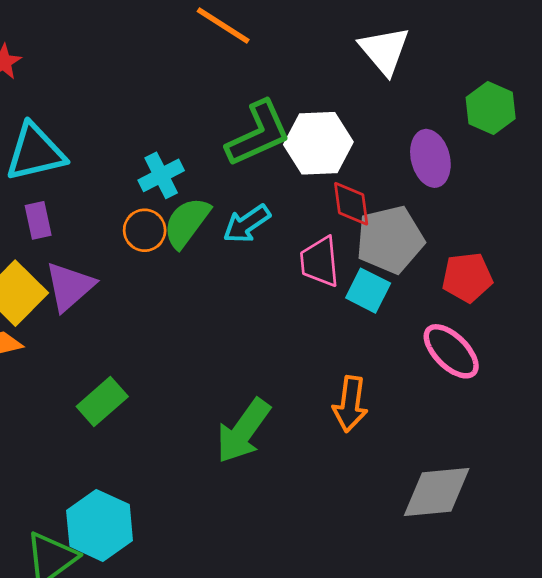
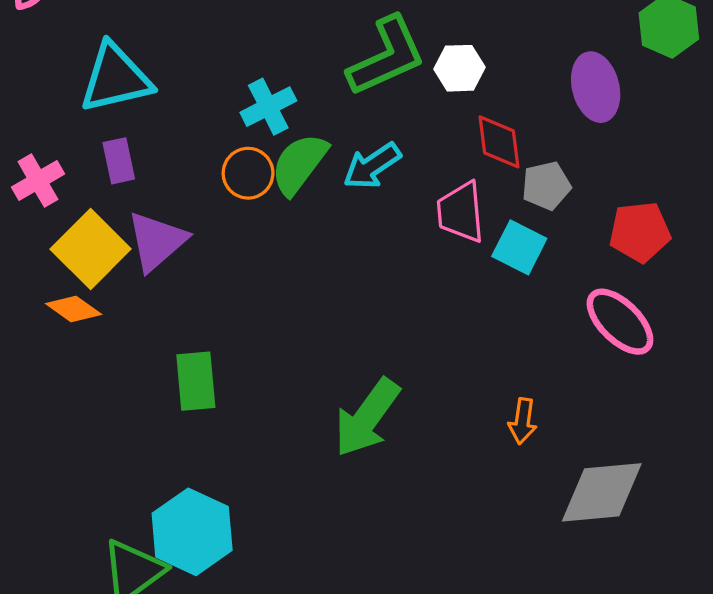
white hexagon: (318, 143) -> (460, 68), size x0.6
gray pentagon: (390, 240) -> (546, 186), size x0.6
green rectangle: (102, 401) -> (196, 381), turned -54
orange arrow: (350, 404) -> (523, 421), moved, size x0.7

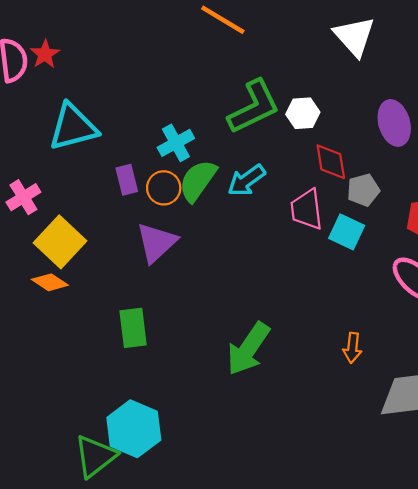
purple rectangle: (119, 161) -> (127, 180), moved
purple triangle: (157, 241) -> (156, 243), moved

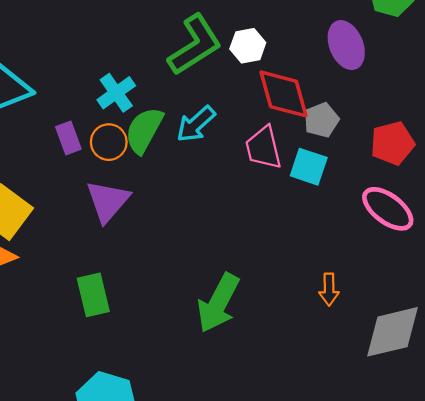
red diamond: (331, 162) -> (283, 94), size x1.4

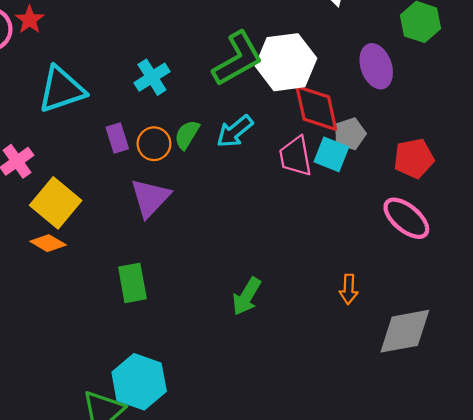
white hexagon: (248, 46) -> (286, 62), size x1.8
cyan cross: (116, 93) -> (152, 77), moved
green semicircle: (144, 130) -> (187, 135), size x0.7
cyan square: (309, 167) -> (331, 154), moved
green arrow: (218, 303) -> (247, 296), size x0.7

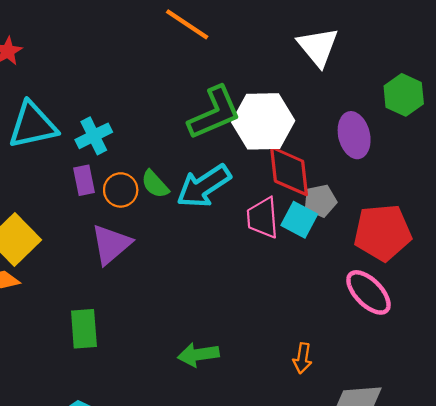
cyan cross: (152, 77) -> (94, 136), moved
cyan arrow: (235, 131) -> (204, 186), size x1.4
green semicircle: (187, 135) -> (155, 184), turned -80
red pentagon: (414, 158) -> (382, 232), size x1.4
green arrow: (247, 296) -> (198, 355), turned 45

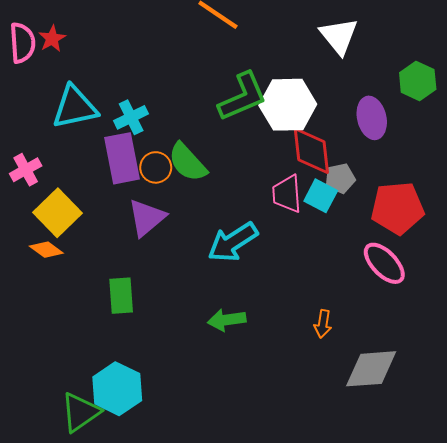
purple rectangle: (84, 180) -> (122, 158), size x1.8
green semicircle: (155, 184) -> (187, 162), size x1.5
cyan arrow: (204, 186) -> (233, 242), moved

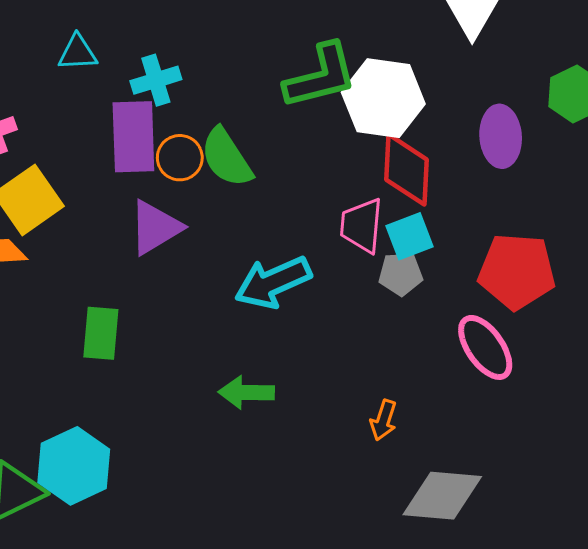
cyan triangle: (75, 107) -> (78, 53), size x0.6
gray pentagon: (340, 178) -> (401, 274), moved
cyan square: (321, 196) -> (410, 236), turned 32

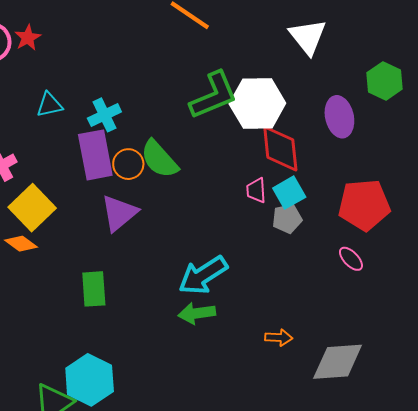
pink trapezoid: (362, 226) -> (256, 190), size x0.7
cyan arrow: (273, 282) -> (203, 275), moved
pink ellipse: (485, 347) -> (351, 259), size x0.6
orange arrow: (383, 420) -> (279, 338), moved, turned -96

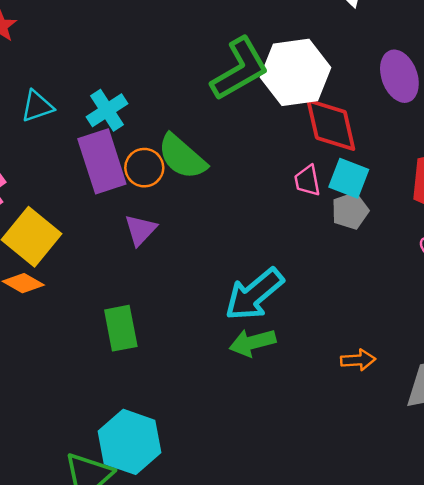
cyan square: (289, 193) -> (349, 178), turned -32
purple triangle: (119, 213) -> (140, 230), size x0.7

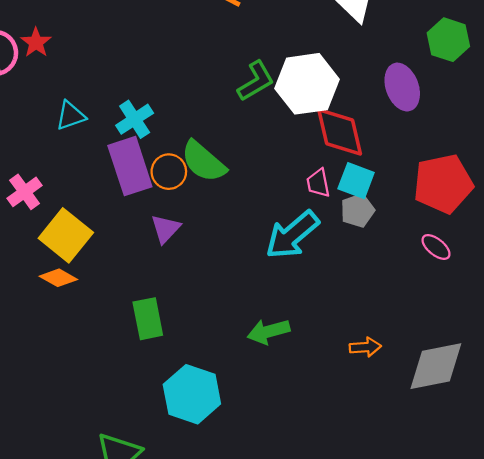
green L-shape: (240, 69) -> (256, 81), size x0.7
cyan arrow: (254, 294) -> (292, 235), moved
cyan hexagon: (130, 442) -> (192, 394), moved

